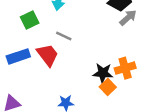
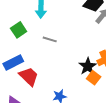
red trapezoid: (48, 55) -> (29, 76), moved
black star: (103, 73) -> (88, 66), turned -30

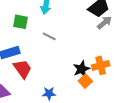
green square: (19, 30) -> (21, 22), turned 35

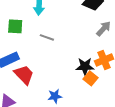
gray arrow: (105, 23) -> (104, 29), moved
black star: (82, 69) -> (85, 66), turned 30

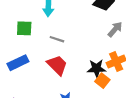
red trapezoid: (24, 75) -> (57, 65), moved

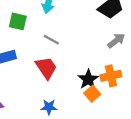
black star: (97, 68) -> (88, 79), turned 30

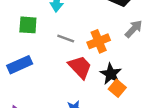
red trapezoid: (46, 68) -> (80, 67), moved
orange cross: (111, 76) -> (99, 41), moved

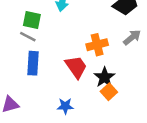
gray line: (66, 39) -> (28, 37), moved
blue rectangle: (20, 65) -> (33, 63), moved, turned -70

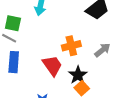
gray arrow: (132, 37) -> (102, 50), moved

